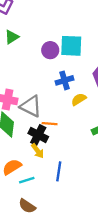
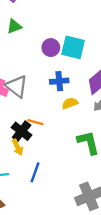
gray triangle: (31, 106) -> (17, 86), moved

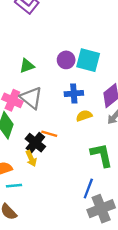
green triangle: (14, 26) -> (27, 66), moved
blue line: (35, 172) -> (88, 189), moved

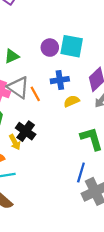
orange line: (49, 134) -> (35, 94), moved, turned 49
yellow arrow: (31, 158) -> (15, 142), moved

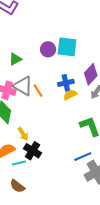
blue cross: (60, 80) -> (66, 83), moved
black cross: (26, 131) -> (33, 151), moved
blue line: (81, 173) -> (83, 157), turned 54

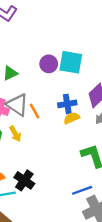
yellow arrow: (23, 134) -> (15, 134), moved

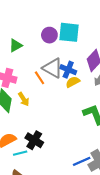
blue cross: (67, 104) -> (68, 70), turned 35
gray triangle: (17, 105) -> (53, 68), moved
blue line: (82, 190) -> (82, 161), moved

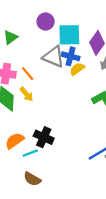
cyan square: (69, 32) -> (69, 35), moved
orange line: (39, 78) -> (28, 74), moved

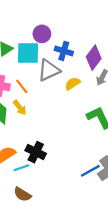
cyan square: (69, 35) -> (28, 53), moved
blue cross: (71, 56) -> (64, 51), moved
gray triangle: (54, 57) -> (49, 70), turned -50

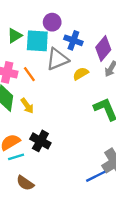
yellow arrow: (20, 108) -> (27, 106), moved
cyan line: (21, 168) -> (16, 157), moved
blue line: (90, 171) -> (96, 176), moved

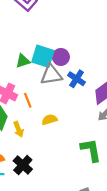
cyan square: (37, 41) -> (43, 56), moved
gray triangle: (57, 59) -> (51, 75), moved
yellow semicircle: (81, 74) -> (49, 120), moved

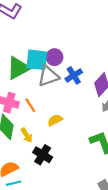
green triangle: (23, 61) -> (18, 68), size x1.6
blue cross: (77, 79) -> (74, 75), turned 35
black cross: (23, 165) -> (43, 155), moved

